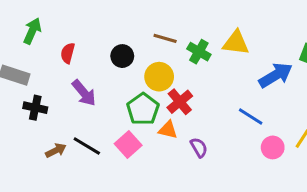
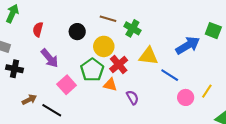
yellow triangle: (236, 43) -> (148, 56), moved
pink square: (128, 145) -> (67, 85), moved
black line: (87, 146) -> (52, 110), moved

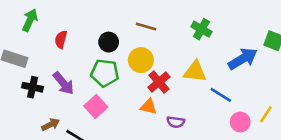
green cross: (132, 28) -> (201, 29), moved
purple arrow: (50, 58) -> (63, 83), moved
green pentagon: (92, 70) -> (105, 73), moved, turned -30
purple semicircle: (132, 97) -> (176, 122), turned 128

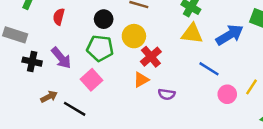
yellow triangle: (195, 72) -> (192, 34), moved
orange triangle: (149, 107) -> (141, 80), turned -42

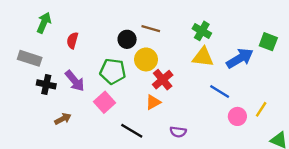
black circle: (104, 19) -> (127, 39), moved
purple semicircle: (167, 94) -> (178, 132), moved
black line: (75, 109) -> (132, 131), moved

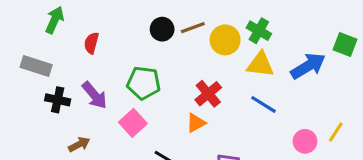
brown line: (151, 29) -> (193, 28), turned -36
black circle: (127, 39) -> (162, 29), moved
yellow circle: (146, 59) -> (225, 40), moved
blue line: (220, 92) -> (263, 104), moved

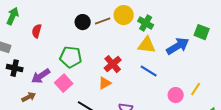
yellow circle: (225, 40) -> (124, 15), moved
purple arrow: (94, 95) -> (41, 76), moved, turned 96

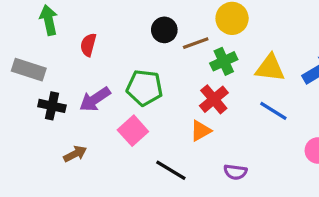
green arrow: (13, 16) -> (49, 20), turned -36
brown line: (103, 21) -> (196, 43), moved
green cross: (146, 23) -> (224, 61), moved, turned 35
purple arrow: (41, 76) -> (95, 99), moved

